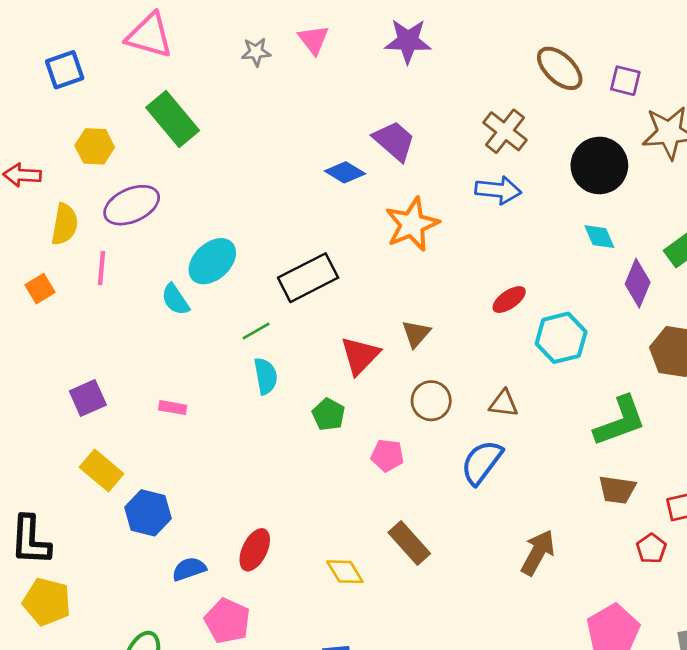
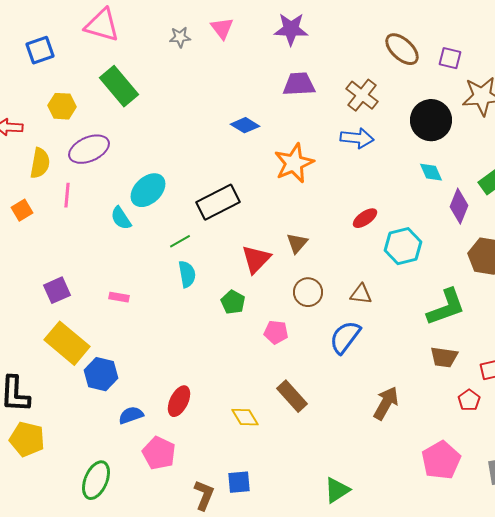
purple trapezoid: (394, 141) -> (299, 84), moved, turned -44
yellow rectangle: (102, 470) -> (67, 343), size x1.4

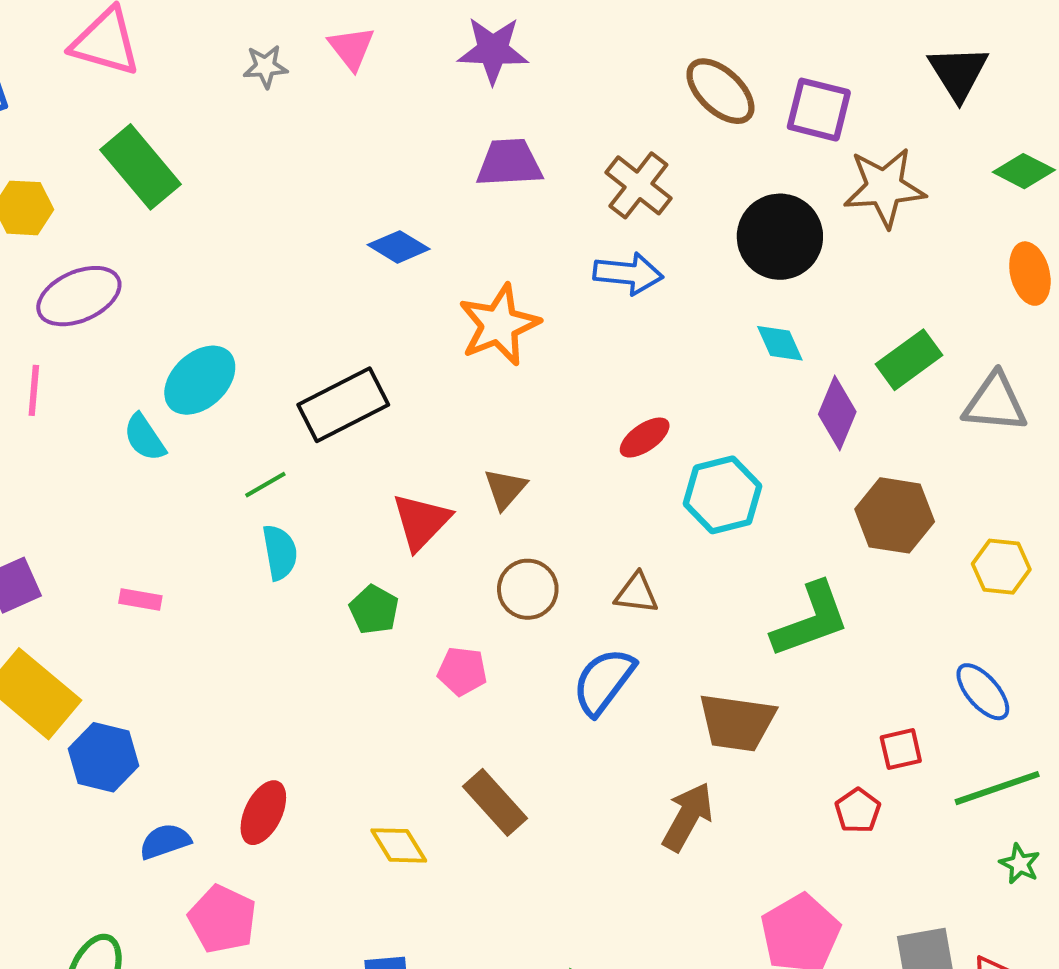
purple square: (450, 58) -> (819, 110), size x1.4
brown trapezoid: (444, 357) -> (737, 722), moved, size x1.4

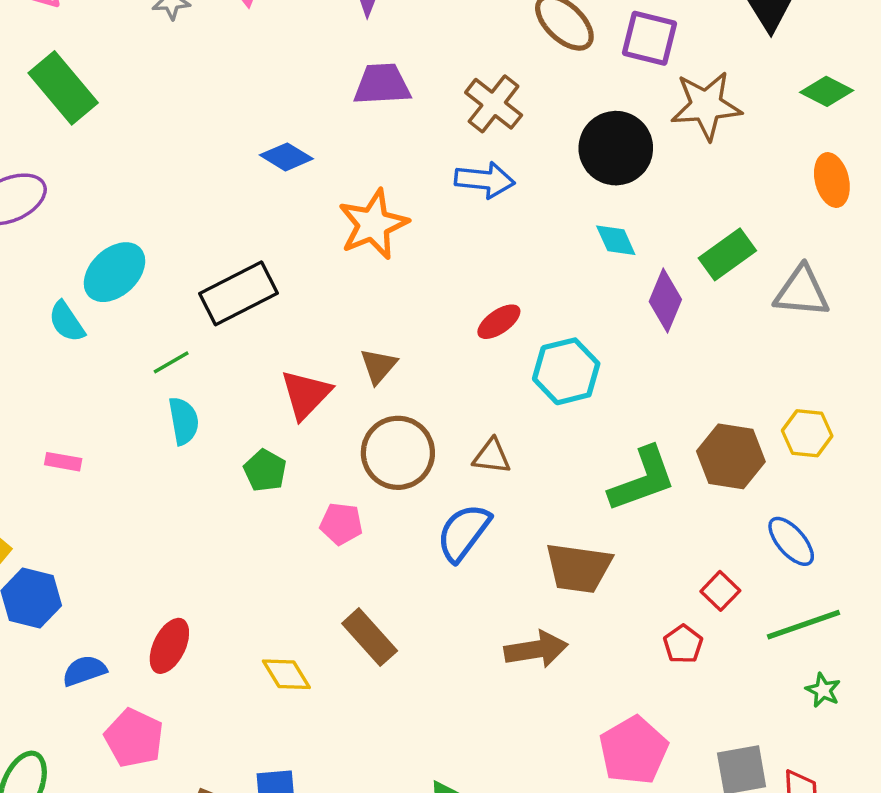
brown hexagon: (895, 515) -> (731, 456), moved
brown circle: (528, 589) -> (398, 453), size x1.4
red square: (901, 749) -> (720, 591), turned -33
brown arrow: (688, 817) -> (536, 649), turned 52

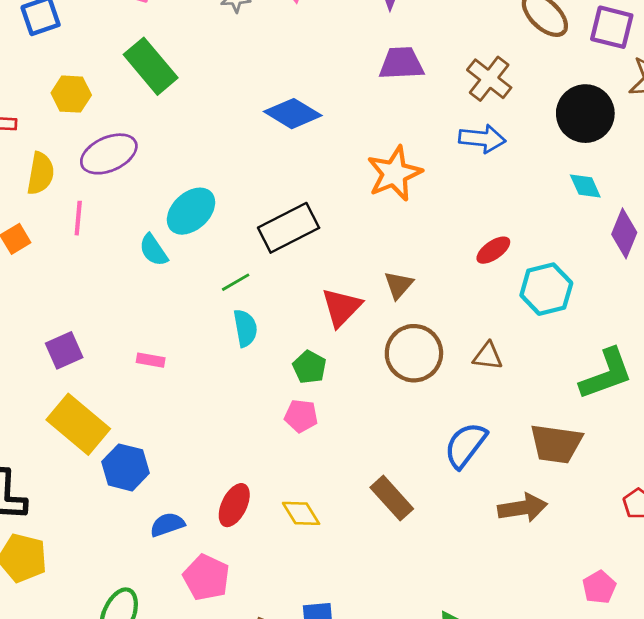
blue diamond: (286, 157) -> (293, 114), moved, size x1.4
pink pentagon: (341, 524) -> (301, 416), moved
blue semicircle: (463, 533) -> (465, 445), moved
yellow diamond: (286, 674) -> (301, 513), moved
pink pentagon: (634, 750) -> (599, 587), size x0.6

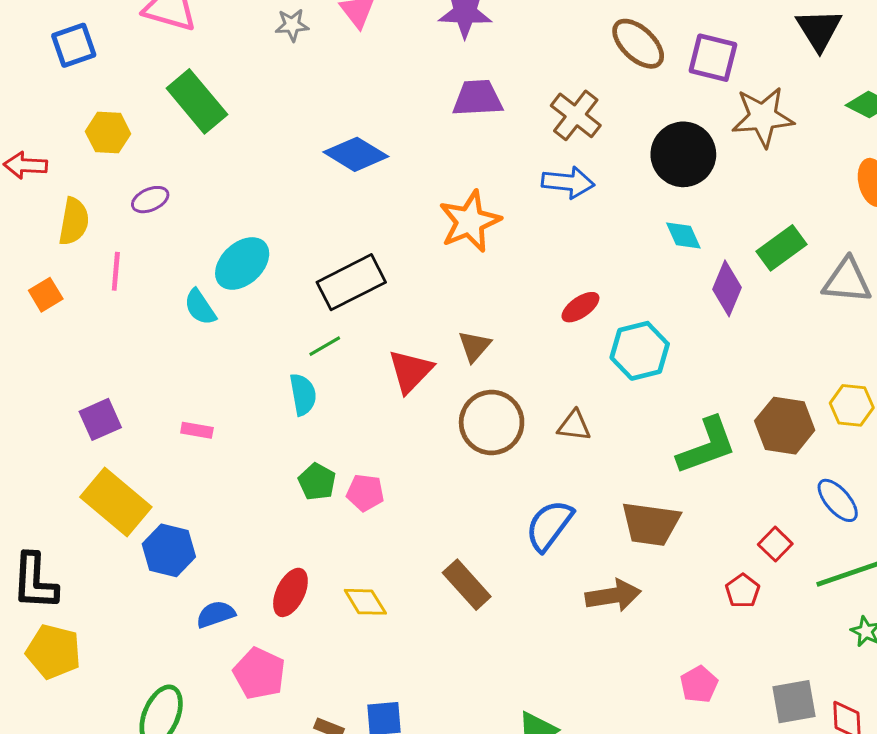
purple ellipse: (109, 154) -> (150, 200), size x0.6
green line: (236, 282) -> (325, 346), moved
green pentagon: (309, 367) -> (317, 482), moved

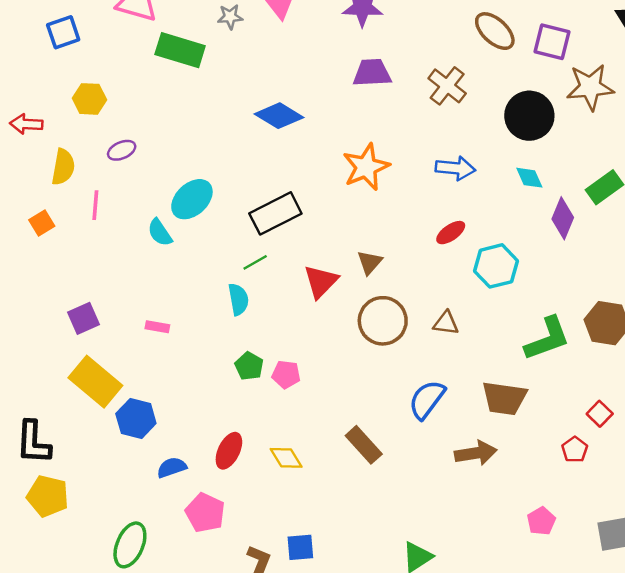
green rectangle: (197, 101) -> (180, 50), moved, turned -33
blue arrow: (568, 182) -> (455, 168), moved

